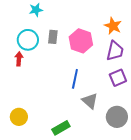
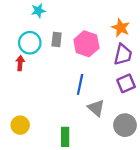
green rectangle: (61, 128) -> (65, 137), turned -60

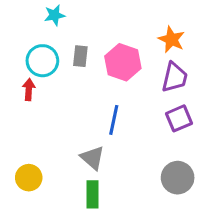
gray triangle: (96, 108) -> (93, 158), moved

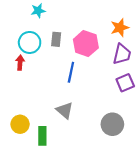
orange star: (171, 39) -> (120, 28), turned 30
blue line: (114, 120) -> (71, 72), moved
gray circle: (178, 178) -> (112, 124), moved
green rectangle: (93, 194) -> (42, 136), moved

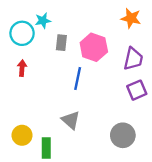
cyan star: (38, 11) -> (43, 21), moved
orange star: (120, 28) -> (131, 18), moved, turned 30
cyan circle: (30, 42) -> (22, 33), moved

